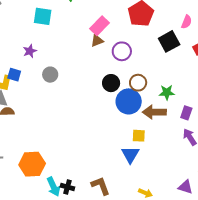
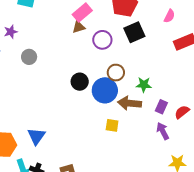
black square: (169, 41) -> (134, 32), moved
black circle: (111, 83) -> (80, 82), moved
blue triangle: (130, 155) -> (36, 136), moved

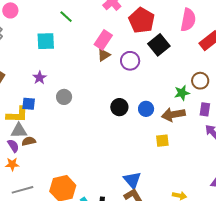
pink semicircle: (169, 16) -> (188, 20), size x1.6
brown circle: (116, 73) -> (200, 81), moved
blue circle: (105, 90) -> (146, 109), size x0.6
blue triangle: (36, 136) -> (132, 180), moved

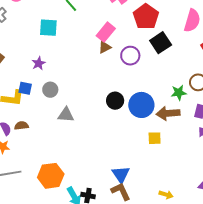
gray circle: (64, 97) -> (50, 90), moved
blue circle: (146, 109) -> (141, 105), size x1.6
gray triangle: (19, 131) -> (66, 115), moved

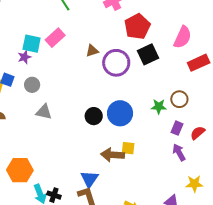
cyan square: (48, 28) -> (32, 44), moved
pink rectangle: (106, 32) -> (55, 38), moved
purple circle: (130, 56) -> (116, 63), size x1.4
black circle: (115, 101) -> (94, 116), moved
brown arrow: (168, 113) -> (113, 155), moved

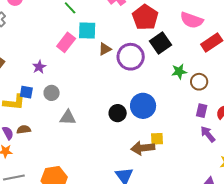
pink semicircle: (183, 37) -> (192, 20), turned 95
cyan square: (32, 44) -> (87, 30), moved
green star: (159, 106) -> (179, 71), moved

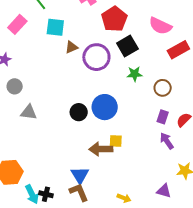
pink rectangle: (66, 42) -> (17, 24), moved
green star: (179, 71) -> (135, 74), moved

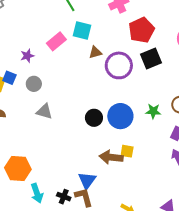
pink rectangle: (17, 24) -> (56, 41), moved
green star: (135, 74) -> (153, 111), moved
black cross: (46, 194) -> (64, 197), moved

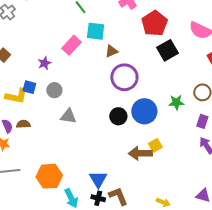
purple circle: (119, 65) -> (124, 77), moved
yellow square: (127, 151) -> (155, 145), turned -32
blue triangle: (87, 180) -> (98, 179), moved

